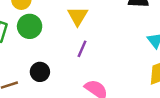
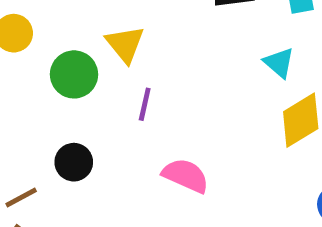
green circle: (30, 26) -> (74, 74), moved

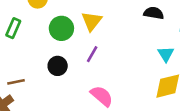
black circle: (74, 162) -> (58, 66), moved

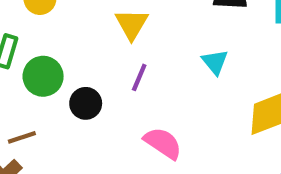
green circle: (61, 28) -> (43, 76), moved
cyan triangle: (166, 54) -> (215, 62), moved

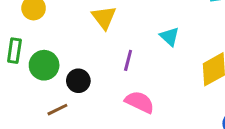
purple line: (139, 77) -> (128, 60), moved
brown line: (22, 137) -> (57, 110), moved

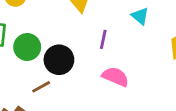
black circle: (78, 81) -> (59, 60), size x1.4

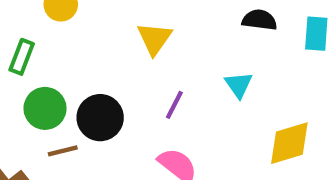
green circle: (27, 47) -> (45, 108), moved

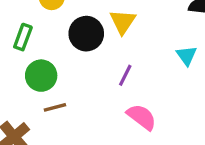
purple line: (174, 105) -> (125, 75), moved
black circle: (100, 118) -> (86, 34), moved

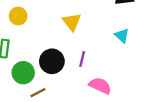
black circle: (86, 34) -> (52, 61), moved

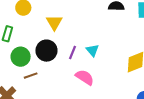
yellow triangle: (72, 22) -> (54, 22), moved
cyan triangle: (122, 35) -> (92, 50), moved

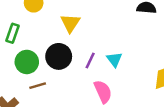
pink semicircle: (85, 77) -> (103, 92), turned 30

